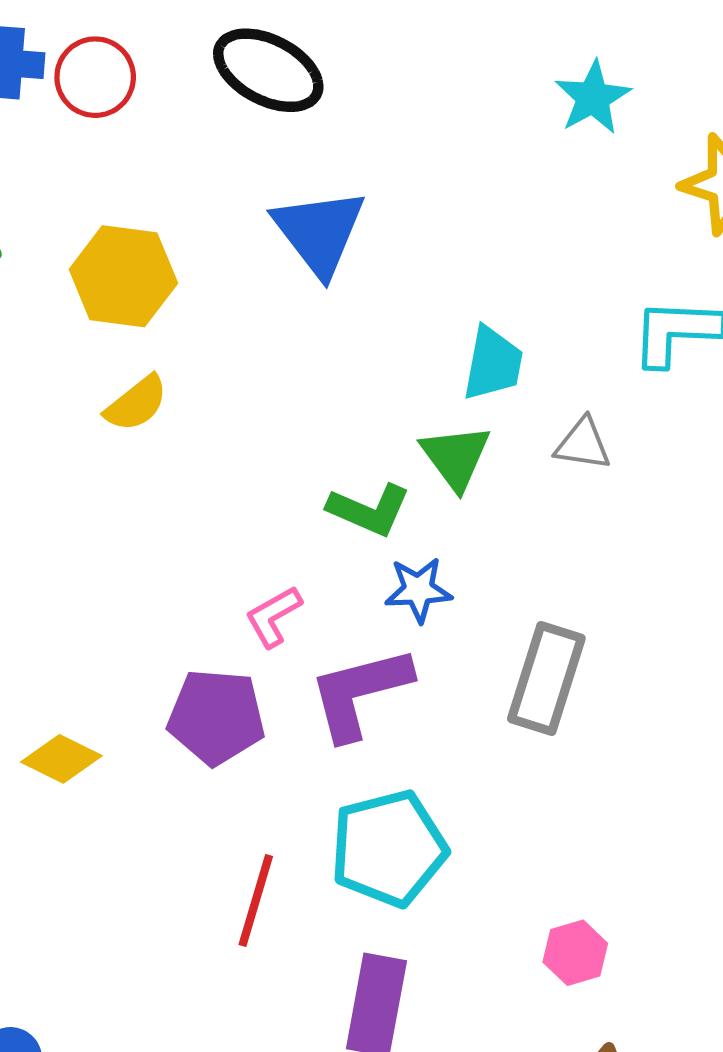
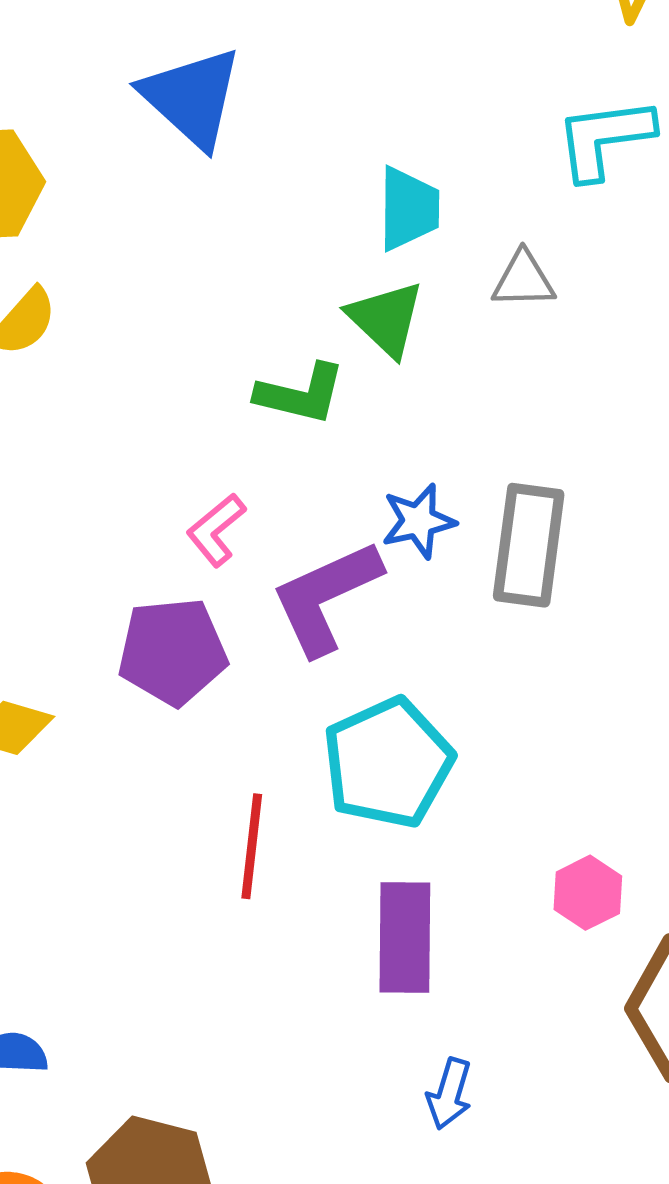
blue star: (418, 590) -> (418, 521), moved
pink hexagon: (575, 953) -> (588, 893), moved

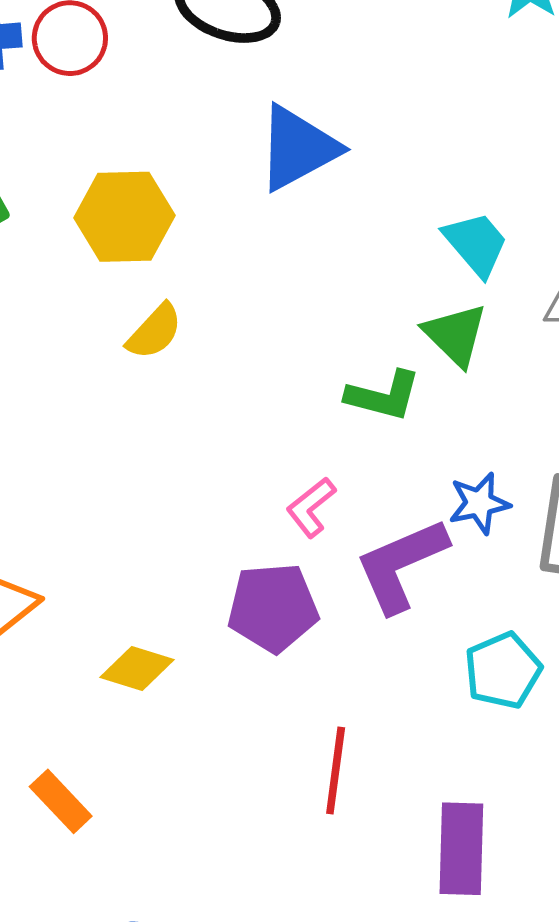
blue triangle: (192, 98) -> (298, 148), turned 48
cyan trapezoid: (409, 209) -> (476, 244), turned -42
cyan pentagon: (388, 763) -> (503, 671), moved, size x0.7

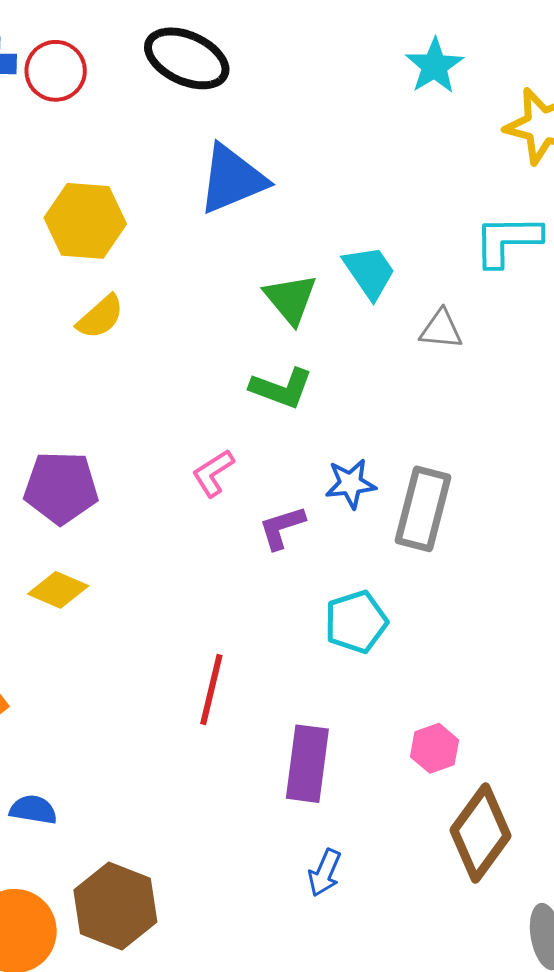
green triangle: (455, 335) -> (291, 299), moved
purple L-shape: (401, 565) -> (282, 527), size x0.6
purple pentagon: (273, 608) -> (61, 488), moved

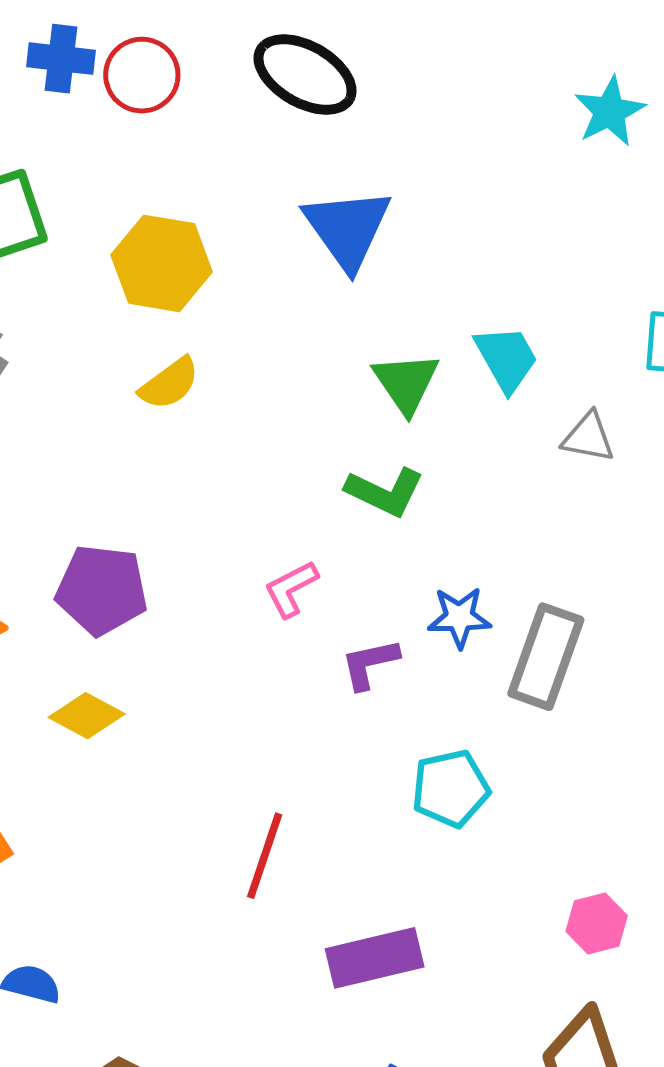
blue triangle: (232, 179) -> (347, 229), turned -48
pink hexagon: (435, 748) -> (597, 924), moved
purple rectangle: (307, 764) -> (375, 958), turned 64

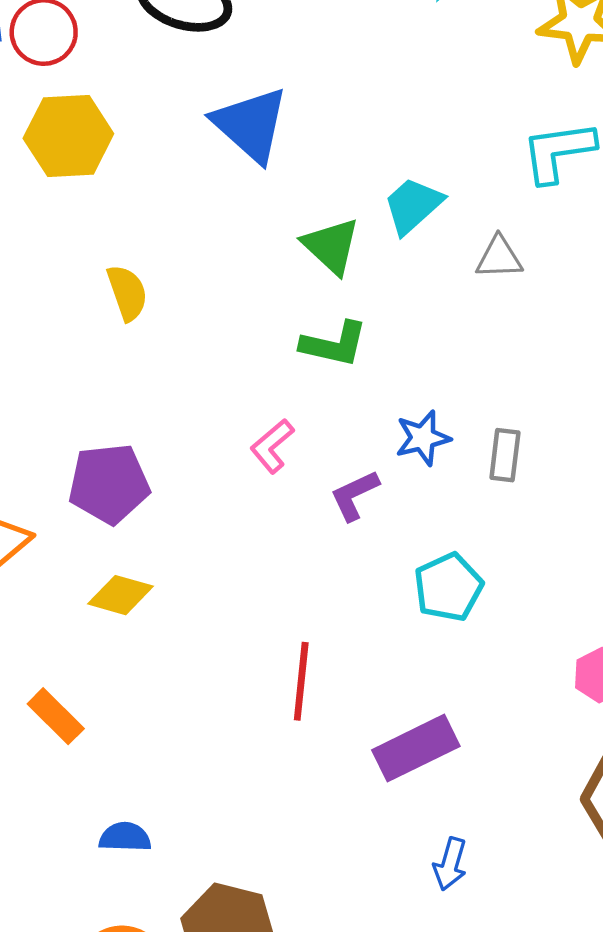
yellow hexagon: (162, 263) -> (68, 136), moved
cyan trapezoid: (506, 358) -> (413, 206), turned -90
yellow semicircle: (169, 384) -> (127, 293), turned -60
gray rectangle: (546, 657) -> (505, 455), size x0.6

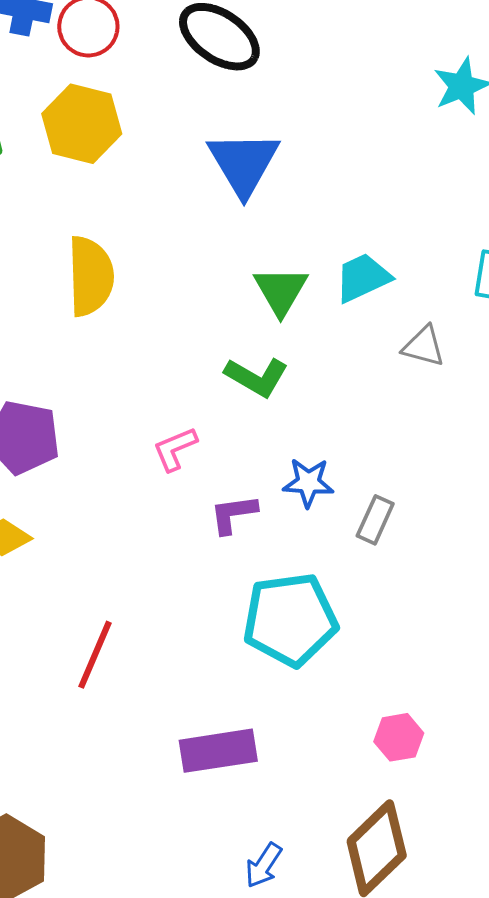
yellow semicircle: (127, 293) -> (91, 276), size x1.5
cyan pentagon: (448, 587) -> (290, 619), size x1.5
red line: (301, 681) -> (95, 655), moved
blue arrow: (450, 864) -> (264, 865), moved

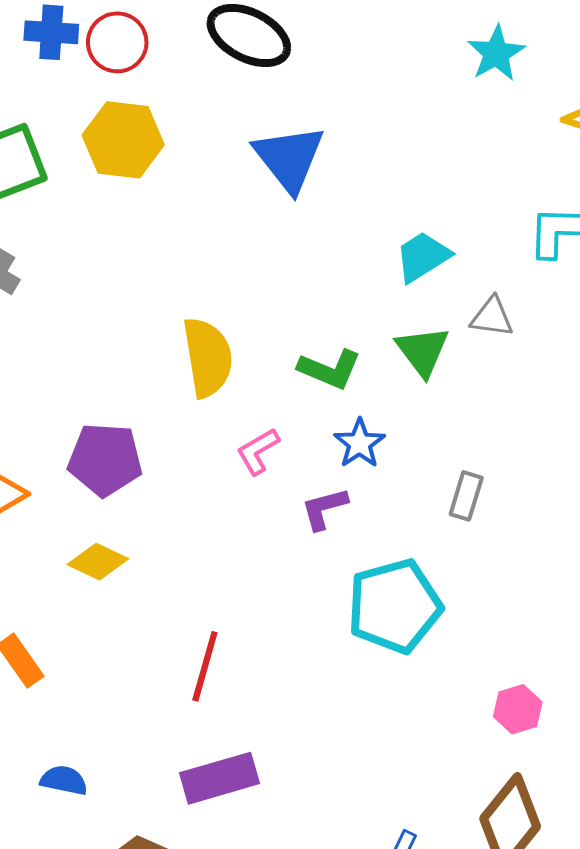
yellow semicircle: (91, 276) -> (208, 357), moved
green triangle: (281, 291) -> (423, 351), moved
blue star: (308, 483) -> (359, 443), moved, turned -30
purple rectangle: (218, 751) -> (220, 778), moved

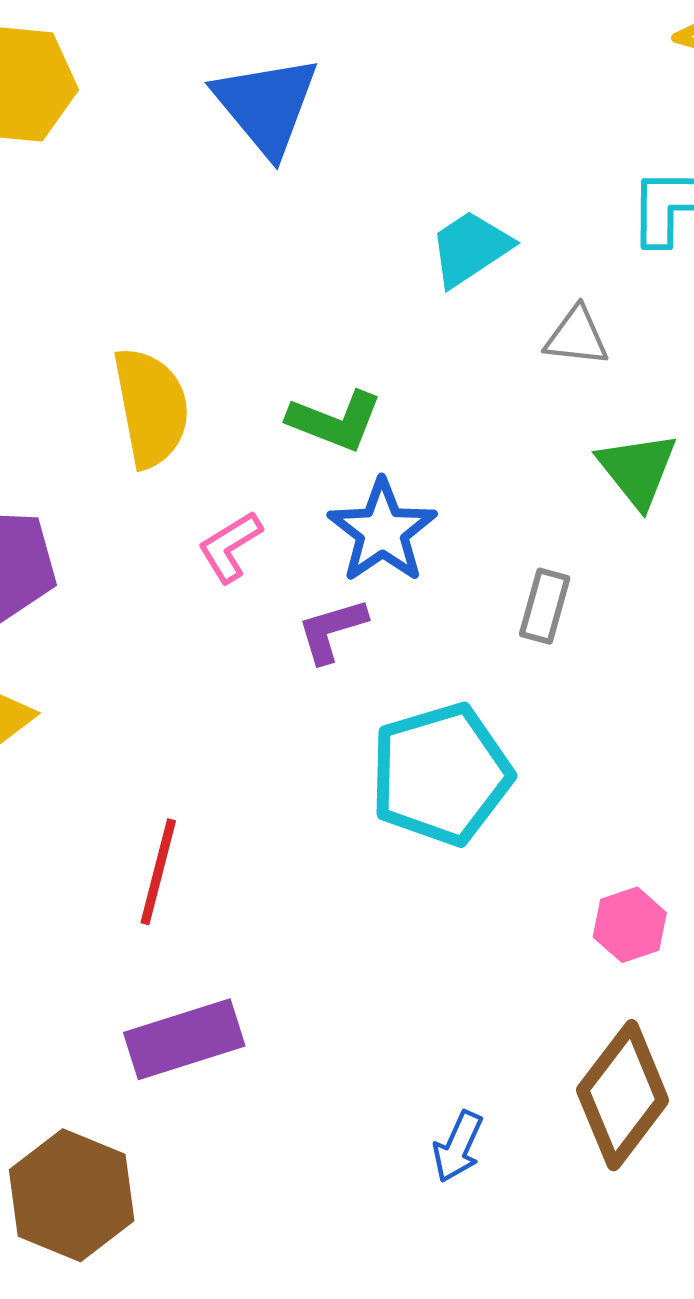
green triangle: (423, 351) -> (637, 470), moved
blue star: (359, 443) -> (382, 531), size x1.4

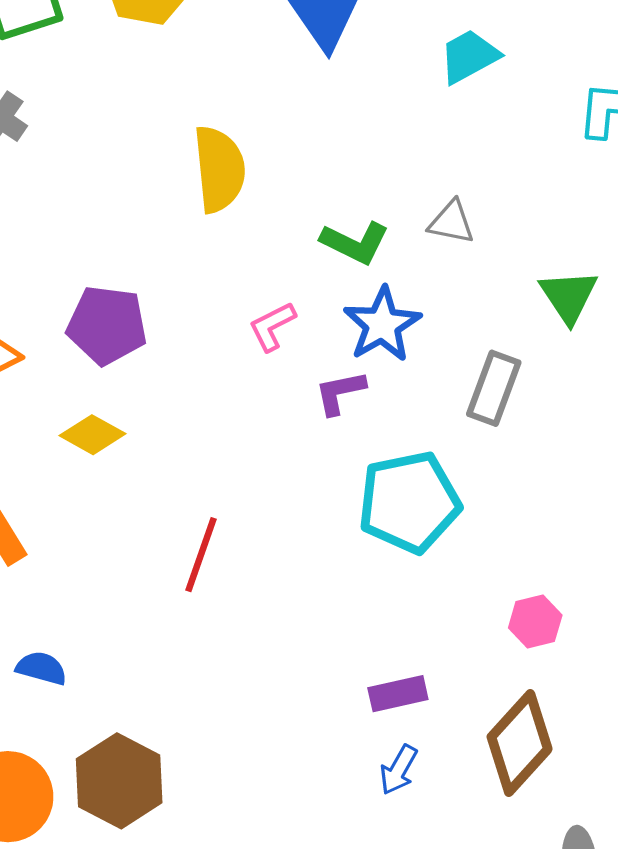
cyan trapezoid: (470, 248) -> (469, 56), moved
gray triangle: (577, 337) -> (451, 222), moved
yellow semicircle: (151, 407) -> (219, 169), moved
gray rectangle: (545, 606) -> (494, 388), size x1.4
purple rectangle: (184, 1039) -> (398, 694), moved, size x0.7

